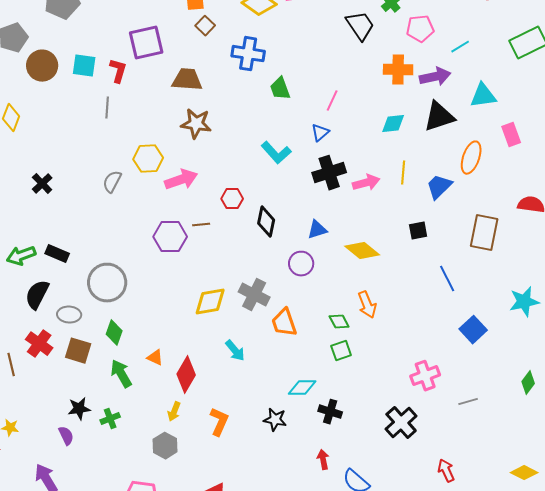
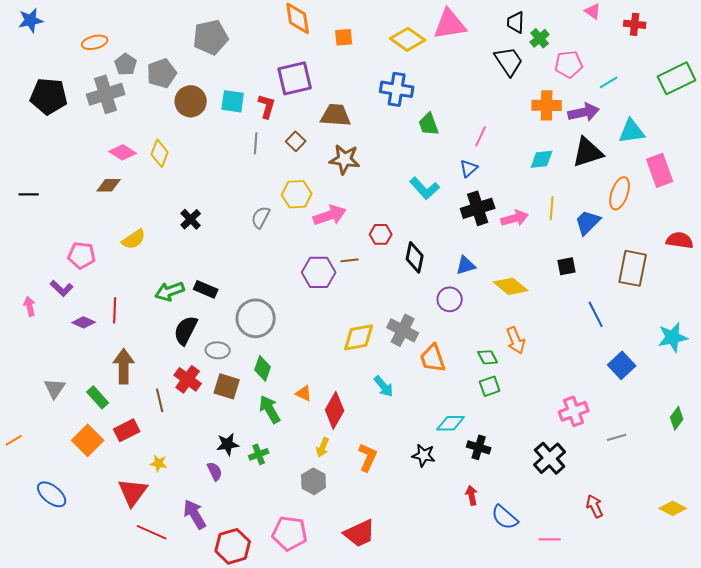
brown square: (205, 26) -> (296, 141), moved
pink rectangle: (511, 135) -> (660, 170), size x1.4

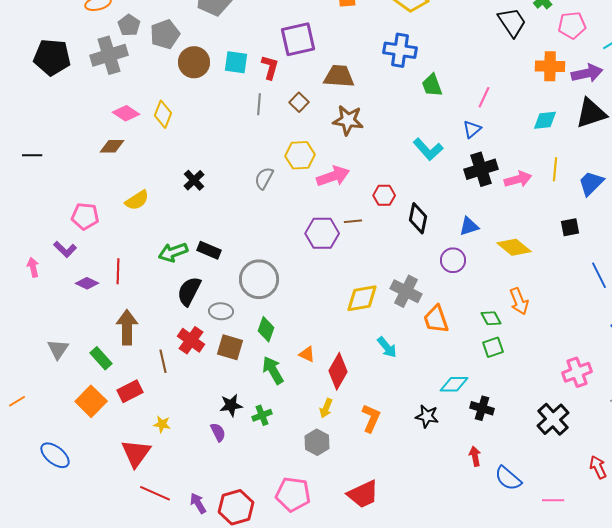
purple arrow: (195, 514) -> (198, 503), moved, size x0.7

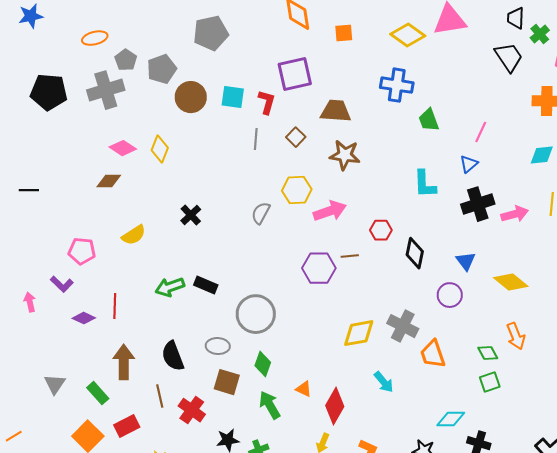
cyan L-shape: (428, 149) -> (425, 184), turned 40
blue triangle: (469, 226) -> (466, 261), turned -50
black semicircle: (189, 291) -> (173, 356), moved, turned -48
red cross: (191, 340) -> (192, 410), moved

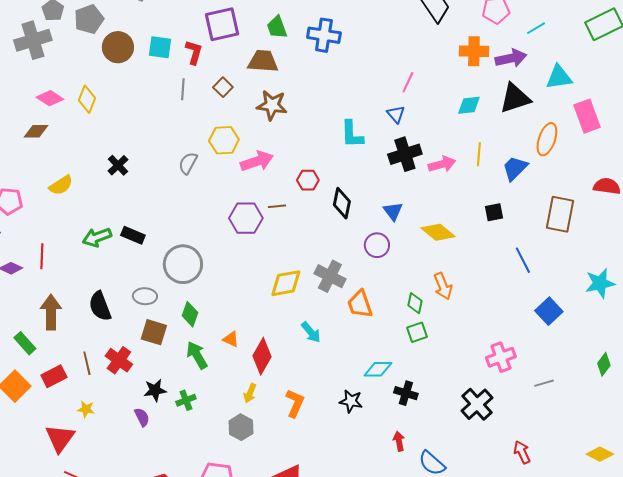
green trapezoid: (429, 120) -> (277, 27), moved
blue triangle: (469, 164) -> (396, 114), turned -30
green diamond: (488, 353) -> (415, 303), turned 40
brown line: (160, 396) -> (87, 363), moved

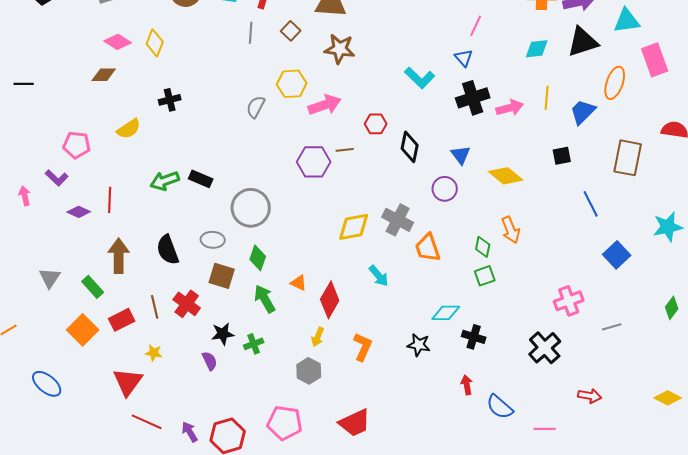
cyan L-shape: (352, 134) -> (420, 78), turned -44
black cross: (118, 165) -> (170, 100), moved, turned 30
red arrow: (522, 452) -> (590, 396), turned 125

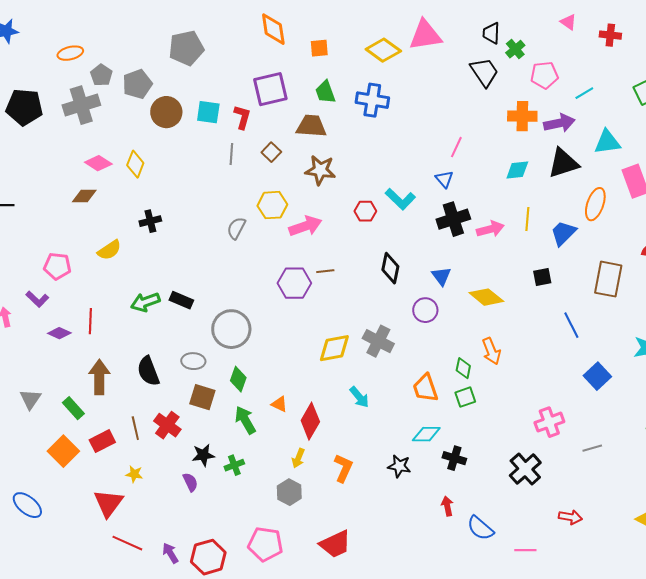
red hexagon: (376, 124) -> (365, 211), moved
orange trapezoid: (428, 248) -> (425, 388), moved

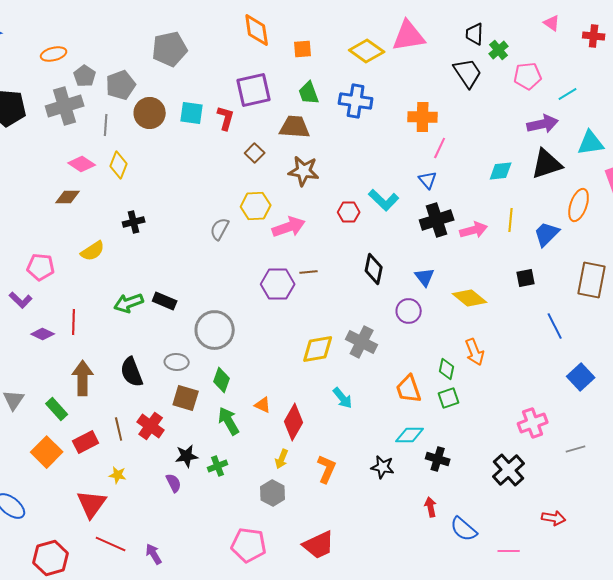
orange cross: (522, 116) -> (423, 117), moved
gray line: (231, 154) -> (106, 125), moved
red hexagon: (208, 557) -> (51, 558), moved

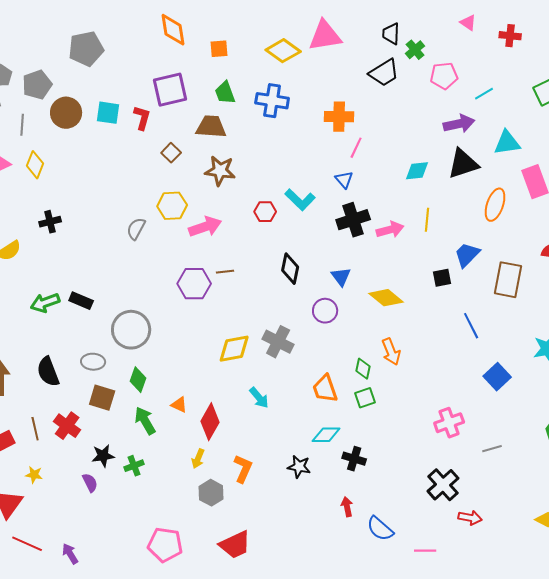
black trapezoid: (468, 73) -> (384, 73), turned 92
blue trapezoid: (547, 234) -> (467, 255), moved
black cross: (509, 470) -> (443, 485), moved
gray hexagon: (273, 493) -> (211, 493), moved

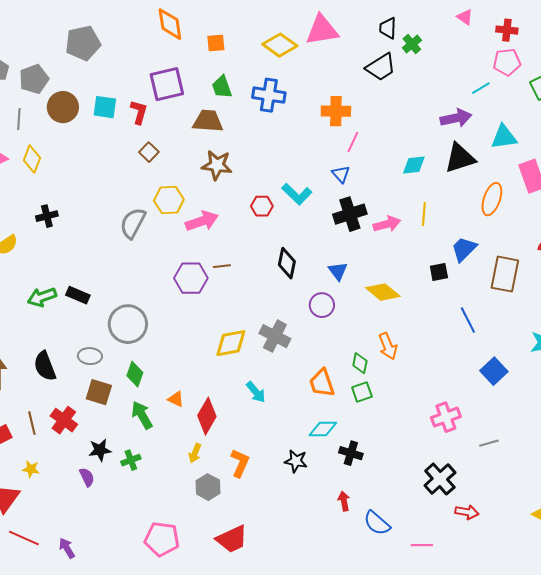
pink pentagon: (444, 76) -> (507, 62), moved
brown square: (171, 153) -> (149, 152), moved
gray semicircle: (136, 229) -> (133, 223), size x1.4

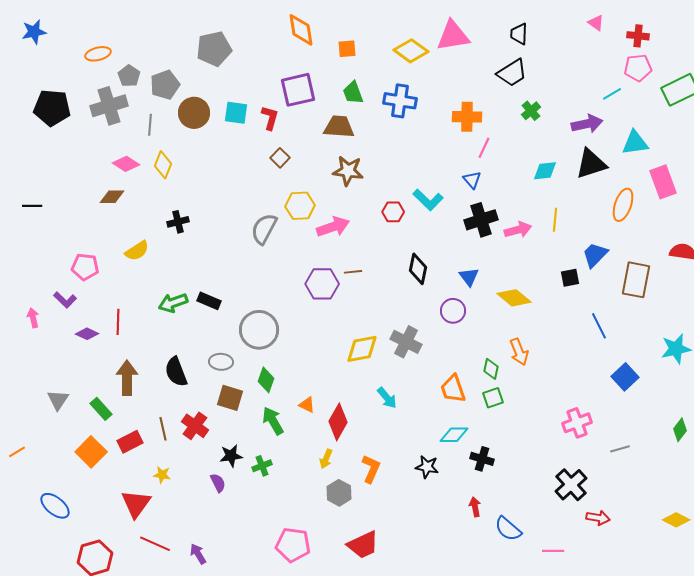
green cross: (412, 44) -> (531, 111), moved

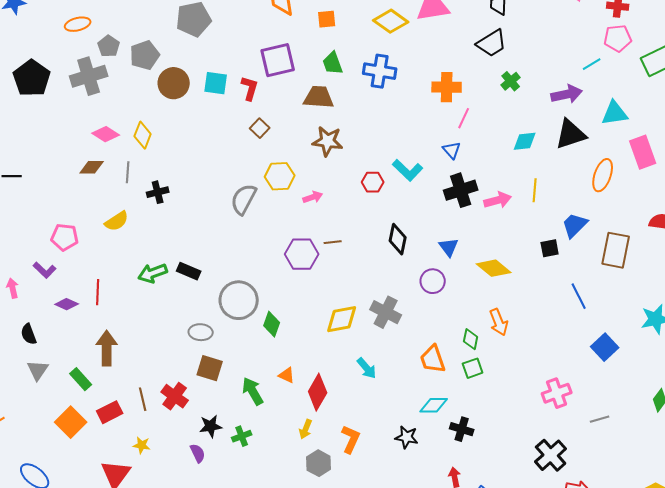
black pentagon: (52, 108) -> (32, 78), turned 30
gray line: (150, 125) -> (128, 172), moved
pink arrow: (333, 227) -> (313, 197), size x0.6
black semicircle: (176, 372) -> (29, 334), moved, size x0.7
green diamond: (266, 380) -> (272, 324), moved

